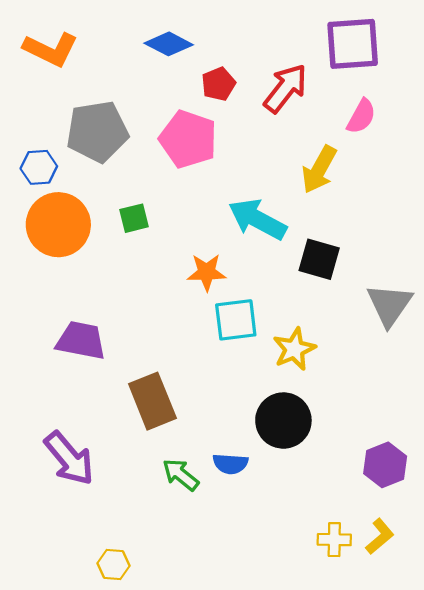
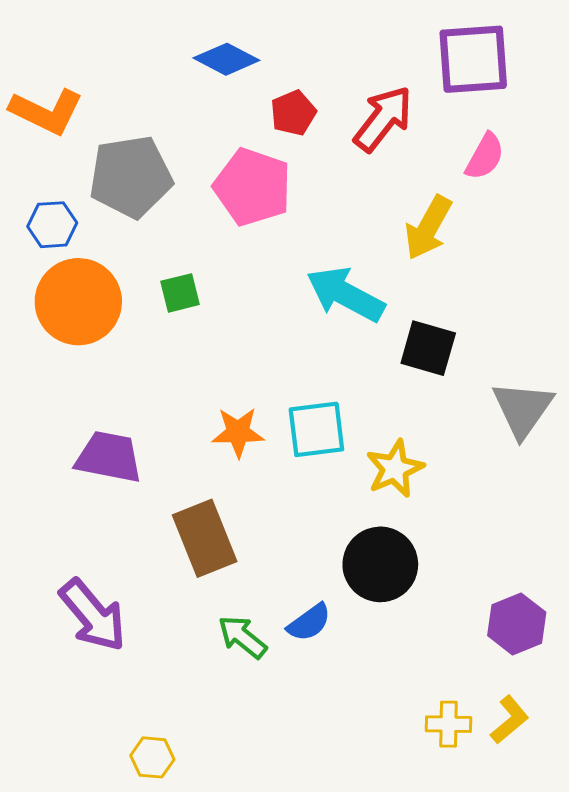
orange L-shape: (51, 49) -> (46, 111), moved
orange star: (207, 272) -> (238, 432), moved
blue semicircle: (230, 464) -> (309, 622), turned -40

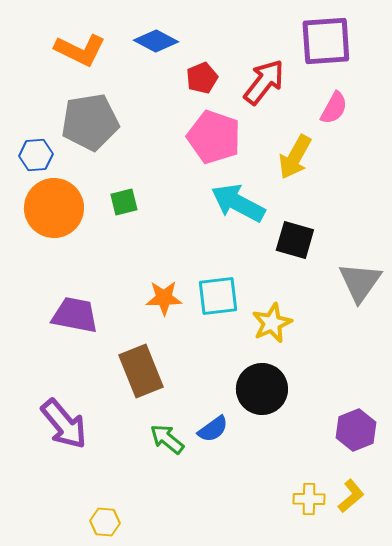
orange L-shape: (46, 111) -> (80, 50), moved
pink pentagon: (253, 187) -> (214, 137), moved

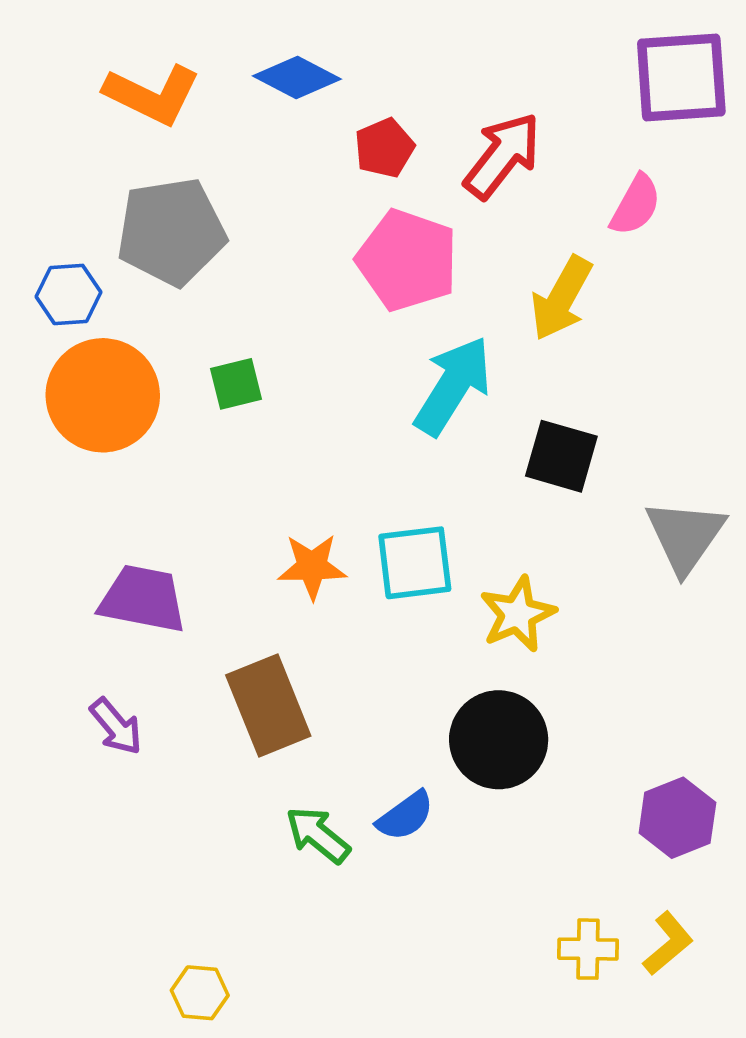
purple square: (326, 41) -> (681, 78), moved
cyan arrow: (238, 203) -> (453, 386), turned 94
purple arrow: (64, 424) -> (116, 726), moved, size x0.6

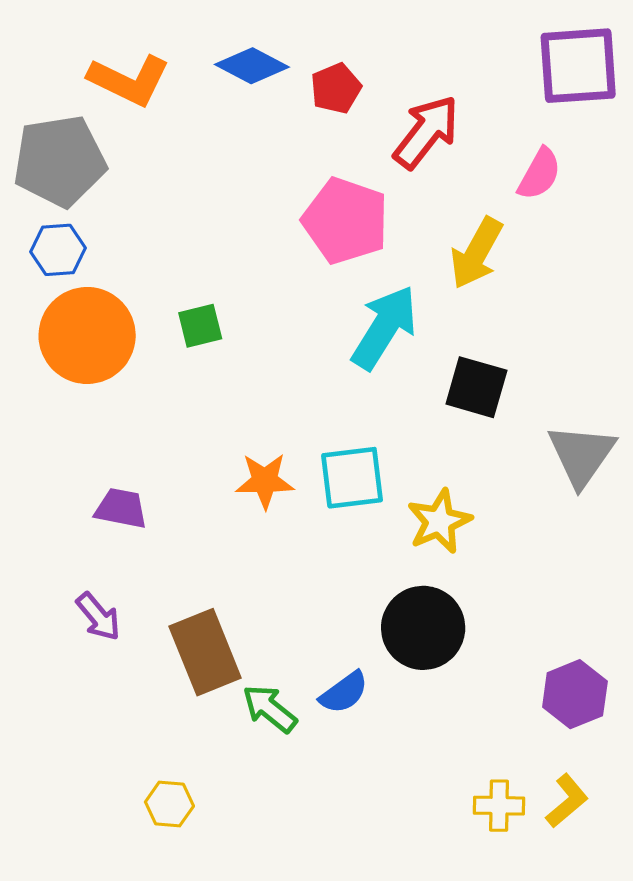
red pentagon: (384, 148) -> (336, 88), moved
gray pentagon: (171, 232) -> (60, 161), moved
purple trapezoid: (143, 599) -> (121, 508), size x0.7
brown rectangle: (268, 705) -> (205, 652), moved
yellow hexagon: (200, 993) -> (169, 804), moved

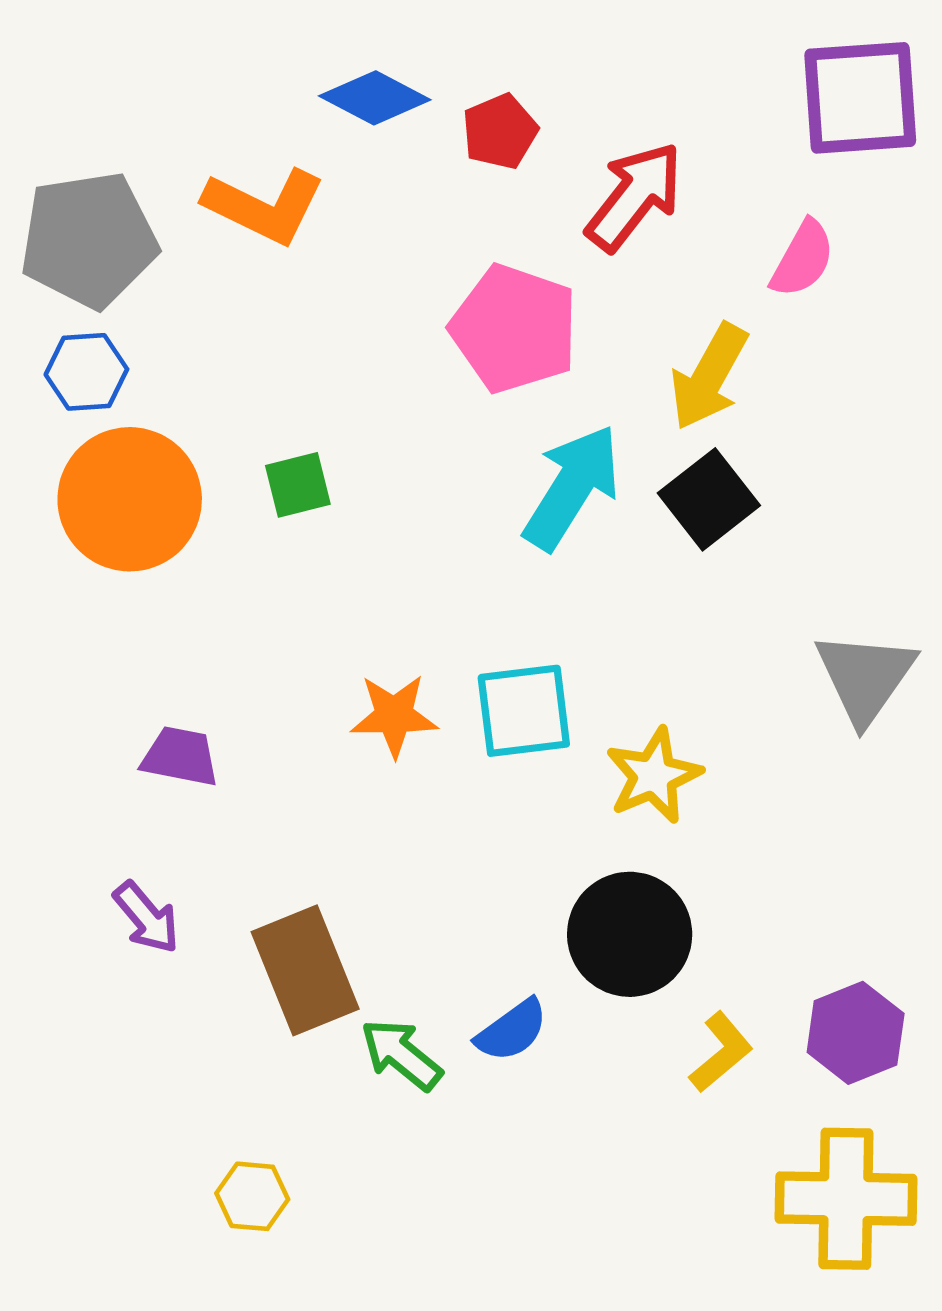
orange L-shape: (129, 80) -> (264, 206), moved
black square: (476, 387) -> (709, 499), moved, turned 36
yellow L-shape: (567, 801) -> (721, 1052), moved
yellow cross: (499, 806) -> (846, 1199), moved, size x1.8

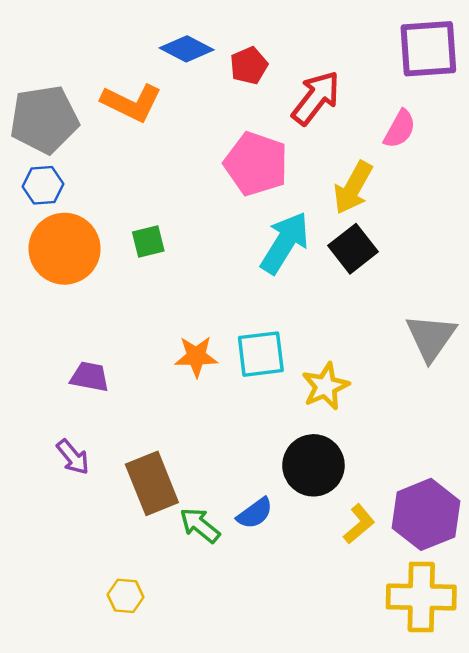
purple hexagon: (856, 1033) -> (426, 514), size x1.4

